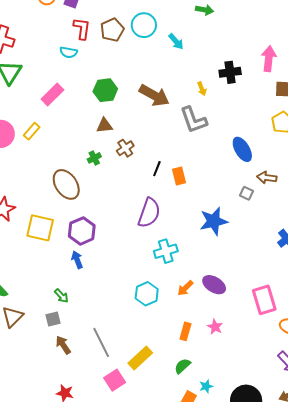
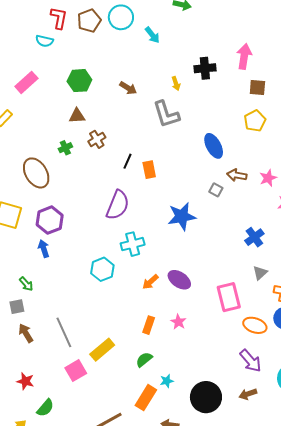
brown arrow: (154, 95) -> (128, 88), size x0.6
cyan hexagon: (147, 294) -> (102, 269), moved

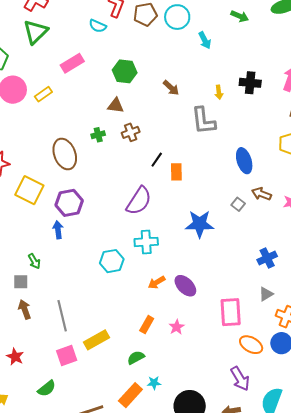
green semicircle: (45, 408) -> (47, 388), moved

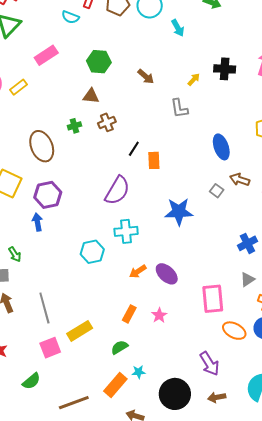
yellow arrow: (219, 92) -> (194, 79), turned -128
gray L-shape: (203, 121) -> (179, 108), size x0.7
purple arrow: (240, 379) -> (209, 364), moved

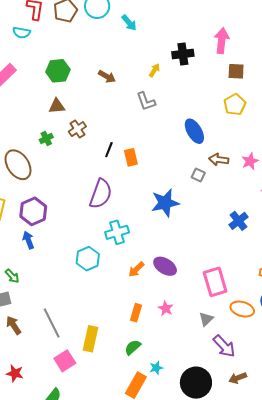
gray triangle: (247, 280) -> (206, 319), moved
yellow rectangle: (80, 331) -> (91, 339), turned -35

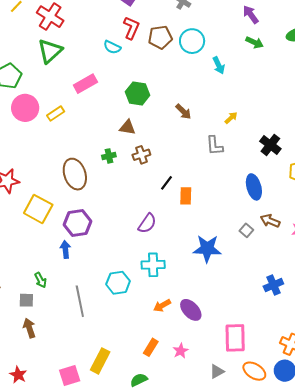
black cross: (183, 54) -> (270, 145), moved, turned 30
purple semicircle: (101, 194) -> (147, 223), size x0.7
gray line: (52, 323) -> (80, 301), moved

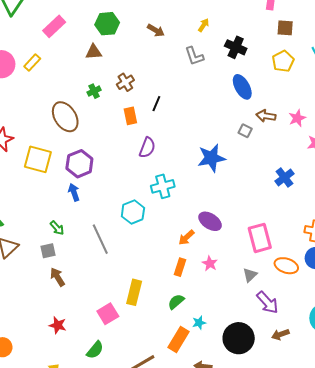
brown triangle: (127, 127) -> (94, 52), moved
black cross: (270, 145) -> (236, 47), moved
orange rectangle: (186, 196) -> (130, 116), moved
orange arrow: (162, 306) -> (186, 237), moved

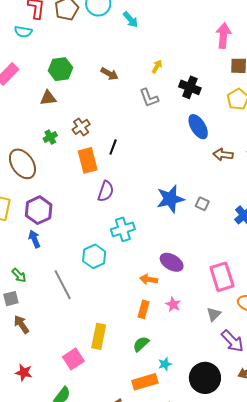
orange rectangle: (130, 116) -> (88, 160), size x1.4
gray square: (245, 131) -> (202, 204), moved
orange arrow: (186, 237) -> (149, 279), turned 54
orange rectangle: (178, 340) -> (145, 382), turned 45

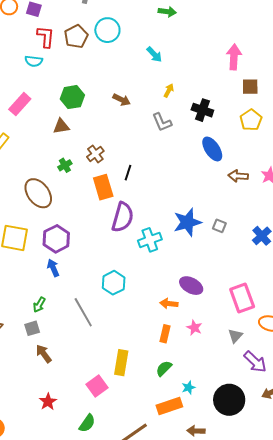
cyan arrow: (131, 20) -> (154, 54), moved
purple semicircle: (106, 191) -> (123, 217), size x1.4
cyan cross: (123, 229) -> (150, 240), moved
green arrow: (19, 275) -> (39, 305), turned 77
red star: (24, 373) -> (48, 402), turned 30

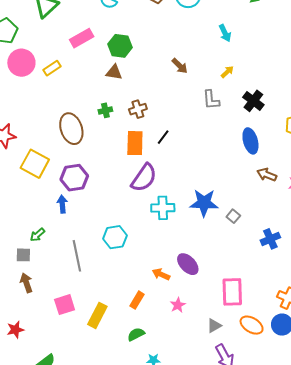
green hexagon: (72, 97) -> (120, 46), moved
orange rectangle: (165, 334) -> (137, 300), moved
pink square: (97, 386) -> (65, 305), moved

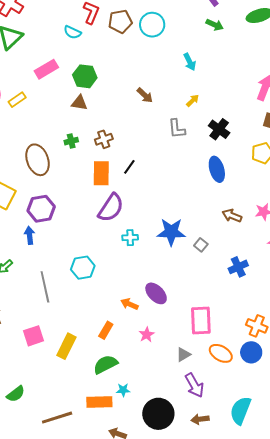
brown arrow: (267, 175) -> (232, 216), moved
cyan cross: (163, 208) -> (130, 238), size x0.7
green semicircle: (136, 334) -> (105, 364), size x1.4

